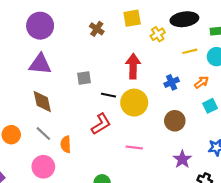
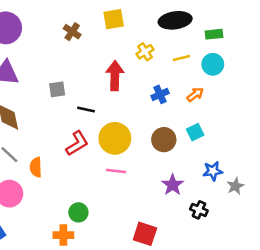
yellow cross: (158, 34) -> (145, 52), moved
yellow circle: (134, 103) -> (115, 138), moved
cyan square: (210, 106) -> (195, 132), moved

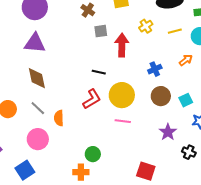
gray square: (57, 89) -> (101, 31), moved
blue cross: (160, 94) -> (155, 69), moved
cyan square: (195, 132) -> (186, 100), moved

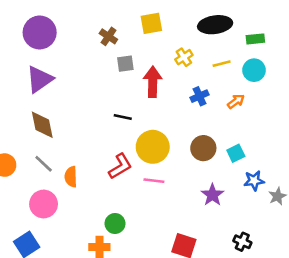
purple triangle: (35, 43) -> (40, 79), turned -40
blue cross: (155, 69) -> (199, 96), moved
red L-shape: (92, 99) -> (120, 166), moved
black cross: (189, 152) -> (242, 242), moved

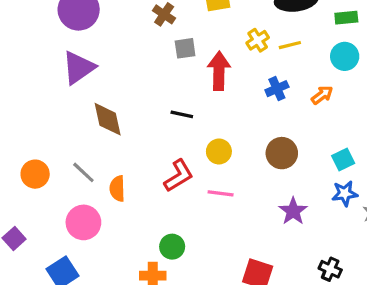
yellow line: (222, 64) -> (290, 45), moved
brown diamond: (42, 125) -> (108, 119), moved
yellow circle: (153, 147) -> (219, 151), size x0.6
cyan square: (236, 153) -> (343, 160), moved

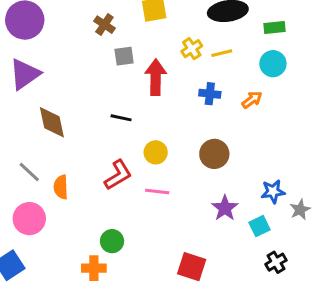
blue cross: (277, 89) -> (210, 94), turned 30
cyan square: (343, 160) -> (259, 226), moved
black cross: (330, 269) -> (276, 262), moved, turned 35

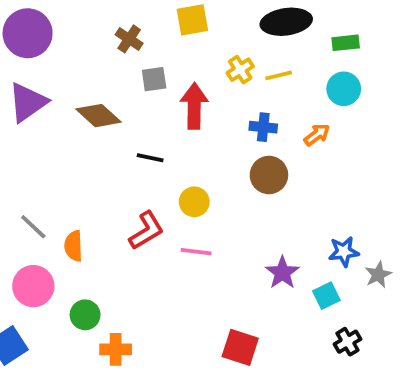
brown diamond: (52, 122) -> (98, 116), moved, turned -36
brown circle: (214, 154) -> (269, 175), moved
green circle: (112, 241) -> (85, 315), moved

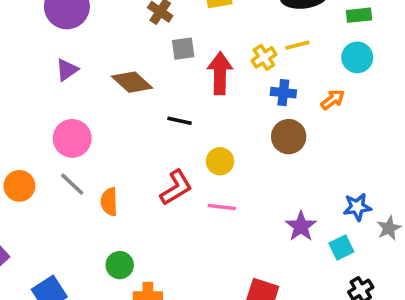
yellow cross: (240, 70) -> (264, 57), moved
purple triangle: (28, 102) -> (67, 70), size x0.6
pink circle: (33, 286) -> (72, 138), moved

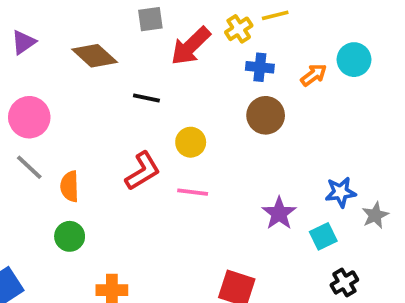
cyan circle: (357, 57) -> (354, 60), moved
red arrow: (220, 73) -> (191, 46), turned -135
green circle: (120, 265) -> (70, 236), moved

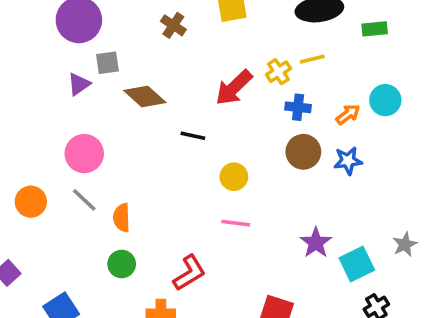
gray square: (150, 19) -> (107, 63), moved
red L-shape: (143, 171) -> (189, 273), moved
blue star: (341, 192) -> (348, 161), moved
cyan square: (323, 236) -> (357, 264), size x1.4

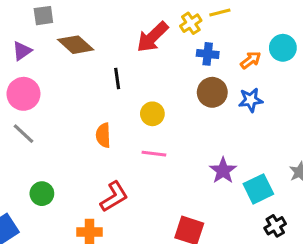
purple triangle: (79, 84) -> (22, 51), moved
black line: (193, 136) -> (117, 78), turned 70
orange semicircle: (122, 218) -> (103, 135), moved
green circle: (122, 264) -> (42, 194), moved

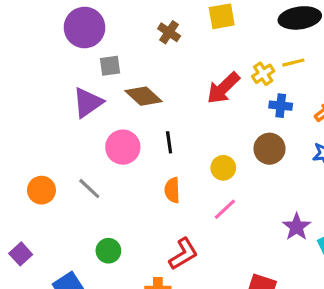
purple triangle: (22, 51) -> (88, 102), size x1.5
black line: (117, 78) -> (169, 142), moved
brown circle: (212, 92) -> (269, 149), moved
pink circle: (23, 94) -> (123, 147), moved
pink line: (154, 154) -> (225, 209), turned -50

